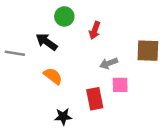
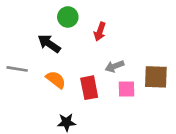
brown square: (148, 51) -> (156, 77), moved
gray line: (15, 53) -> (17, 69), moved
red rectangle: (95, 99) -> (89, 88), moved

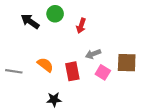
black arrow: (49, 44) -> (30, 21), moved
gray line: (17, 69) -> (14, 71), moved
pink square: (127, 89) -> (103, 72), turned 32

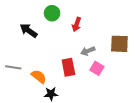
black arrow: (30, 21) -> (29, 31), moved
brown square: (127, 63) -> (119, 44), moved
orange semicircle: (45, 65) -> (39, 76), moved

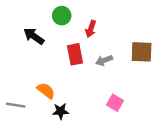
gray line: (13, 67) -> (16, 105), moved
red rectangle: (68, 67) -> (75, 54), moved
pink square: (97, 68) -> (115, 103), moved

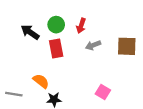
green circle: (62, 16) -> (56, 25), moved
red rectangle: (75, 54) -> (56, 49), moved
gray arrow: (104, 60) -> (93, 45), moved

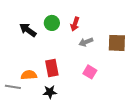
red rectangle: (56, 49) -> (52, 68), moved
orange semicircle: (41, 81) -> (29, 75), moved, turned -42
pink square: (103, 92) -> (90, 72), moved

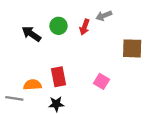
gray arrow: (86, 42) -> (104, 16), moved

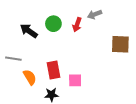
pink square: (102, 81) -> (75, 80), moved, turned -32
orange semicircle: (32, 85) -> (30, 77), turned 63
gray line: (14, 98) -> (13, 59), moved

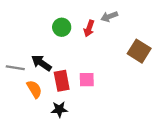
black arrow: (29, 31) -> (41, 63), moved
brown square: (120, 44) -> (139, 51), turned 30
pink square: (75, 80) -> (87, 80), moved

